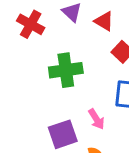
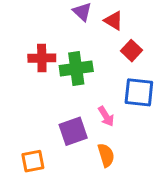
red cross: (31, 24) -> (42, 58), moved, turned -30

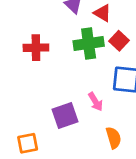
green cross: (76, 68) -> (89, 43), moved
orange semicircle: (106, 155) -> (114, 138), moved

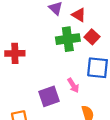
red cross: (36, 48) -> (15, 53), moved

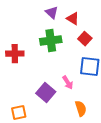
green cross: (68, 39) -> (51, 41), moved
purple square: (49, 96) -> (46, 93), turned -30

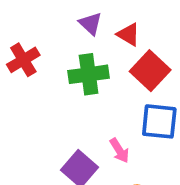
red square: (85, 39) -> (150, 71), size x1.5
red cross: (15, 54) -> (23, 60), moved, turned -30

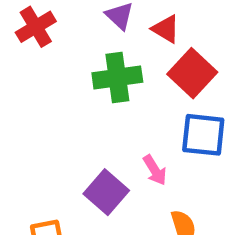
red cross: (23, 60) -> (36, 27), moved

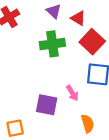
purple square: (106, 192) -> (47, 105), turned -30

